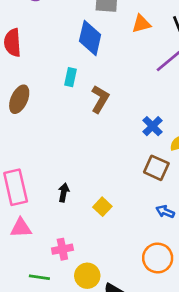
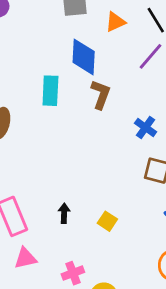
blue diamond: (90, 38) -> (84, 57), moved
cyan rectangle: (70, 77) -> (50, 91), size x1.5
brown L-shape: (100, 99) -> (101, 94), moved

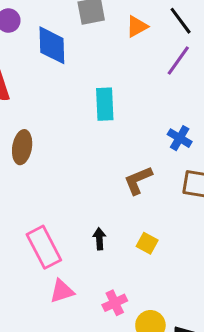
blue diamond: (84, 57) -> (52, 45), moved
cyan rectangle: (50, 91) -> (105, 104), moved
brown L-shape: (101, 94) -> (138, 180), moved, turned -128

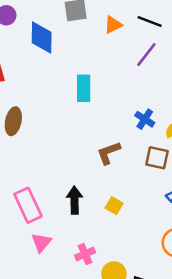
black line: (181, 21) -> (150, 21), turned -35
black arrow: (99, 239) -> (75, 200), size x1.5
pink triangle: (62, 291) -> (41, 242), turned -35

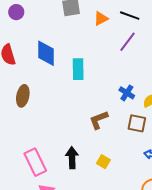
blue diamond: (42, 37) -> (46, 53), moved

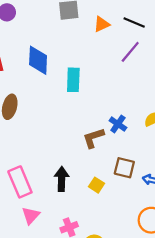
blue cross: (127, 93) -> (118, 124), moved
brown square: (137, 123) -> (124, 168), moved

